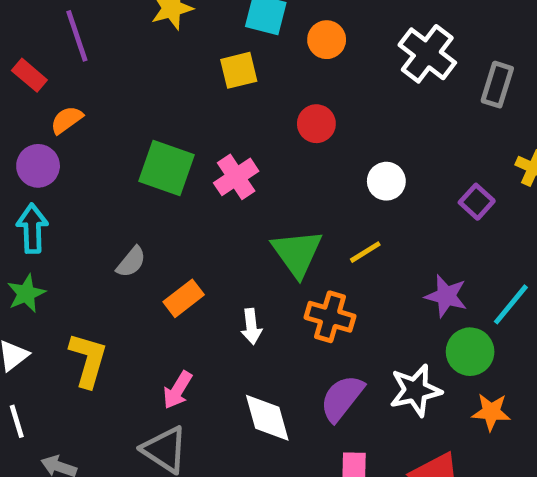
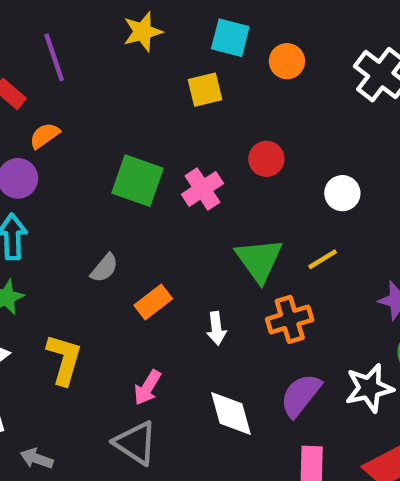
red circle: (316, 124) -> (266, 159), moved
orange cross: (330, 317) -> (290, 319), turned -33

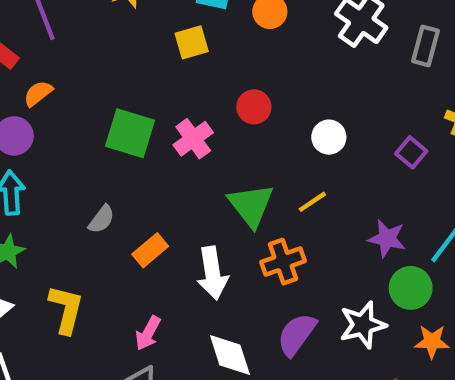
white arrow: (216, 328) -> (212, 273), size x1.6

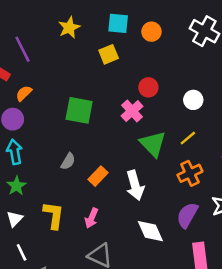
pink cross: (193, 139) -> (132, 111), moved
orange cross: (283, 262) -> (190, 173), moved
pink arrow: (148, 333) -> (92, 218), moved

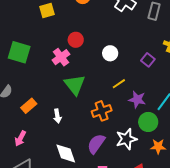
yellow line: (188, 138) -> (119, 84), moved
white arrow: (135, 185) -> (57, 116), size x0.6

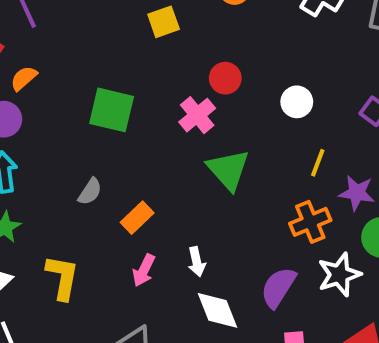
yellow line: (119, 84) -> (318, 163), turned -32
orange cross: (102, 111) -> (310, 222), moved
white arrow: (57, 116) -> (197, 262), moved
pink arrow: (20, 138) -> (144, 270), moved

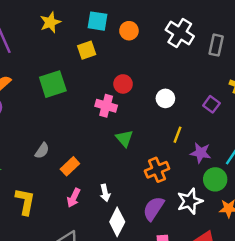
green square: (112, 110) -> (53, 84), moved, turned -32
pink cross: (197, 115) -> (106, 106), turned -35
green triangle: (228, 170) -> (124, 138), size x0.7
orange cross: (310, 222) -> (157, 170), moved
white diamond: (218, 310) -> (117, 222), turned 48

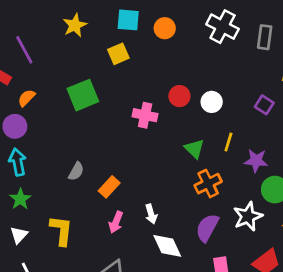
red circle: (123, 84) -> (179, 96), moved
green triangle: (124, 138) -> (194, 149), moved
white diamond: (117, 222) -> (167, 246), turned -48

